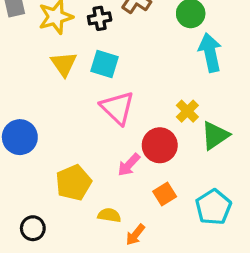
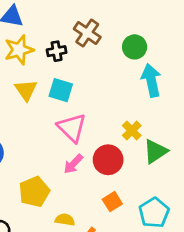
pink arrow: (129, 165) -> (73, 164), moved

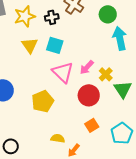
green triangle: (155, 151) -> (123, 89), turned -30
pink arrow: (73, 164) -> (87, 67), moved
yellow pentagon: (34, 192) -> (43, 101), moved

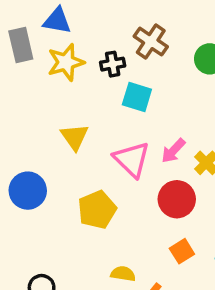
yellow triangle: (30, 45) -> (75, 137), moved
cyan square: (55, 45) -> (137, 97), moved

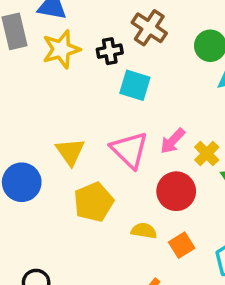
yellow triangle: (75, 137) -> (70, 152), moved
yellow semicircle: (123, 274) -> (144, 231), moved

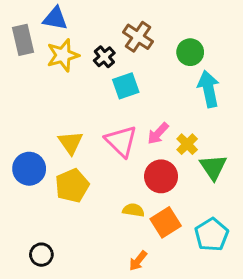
black cross: (110, 51) -> (104, 57), turned -30
cyan square: (135, 85) -> (126, 86), turned -36
yellow pentagon: (94, 202) -> (72, 186), moved
orange square: (182, 245) -> (166, 222), size x1.4

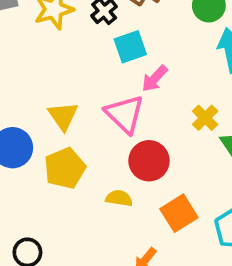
pink arrow: (158, 133) -> (155, 79), moved
red circle: (161, 176) -> (149, 161), moved
yellow semicircle: (133, 210) -> (119, 198), moved

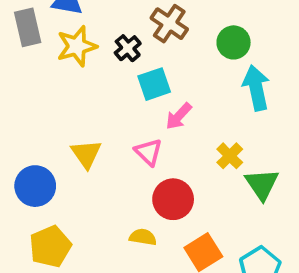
pink triangle: (125, 114) -> (149, 152), size x0.7
yellow pentagon: (65, 168) -> (50, 246), moved

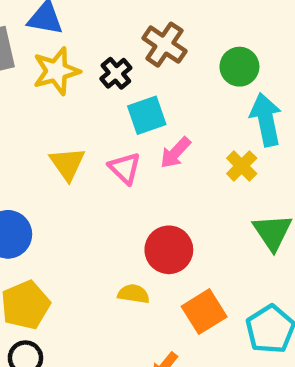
pink triangle: (149, 152) -> (125, 168), moved
yellow triangle: (86, 154) -> (67, 164), moved
yellow cross: (230, 156) -> (242, 166), moved

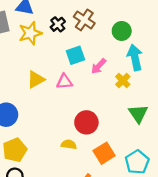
black cross: (116, 73) -> (58, 24), moved
pink arrow: (175, 153) -> (99, 66), moved
yellow triangle: (67, 164) -> (36, 79), turned 36
pink triangle: (125, 168) -> (64, 82), turned -49

